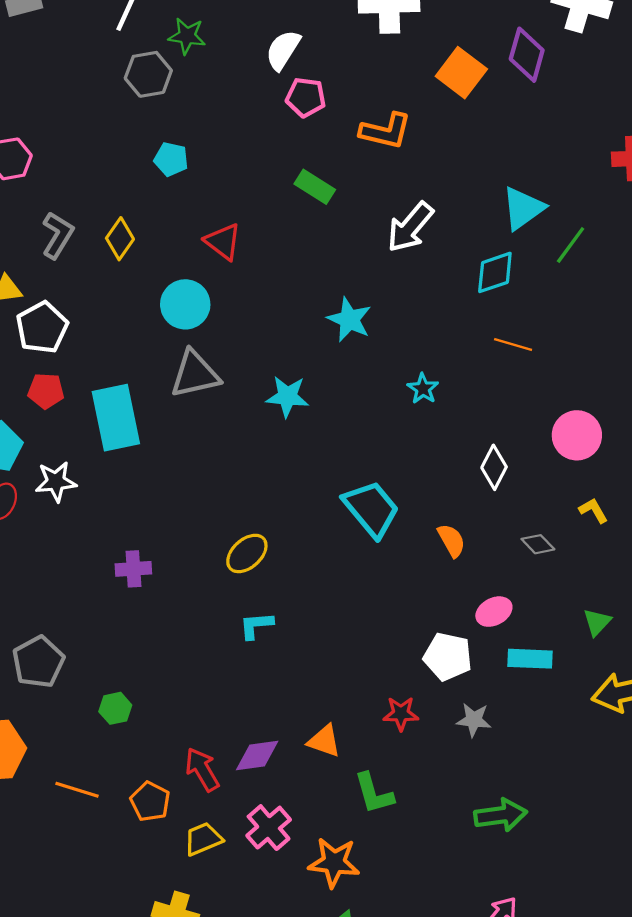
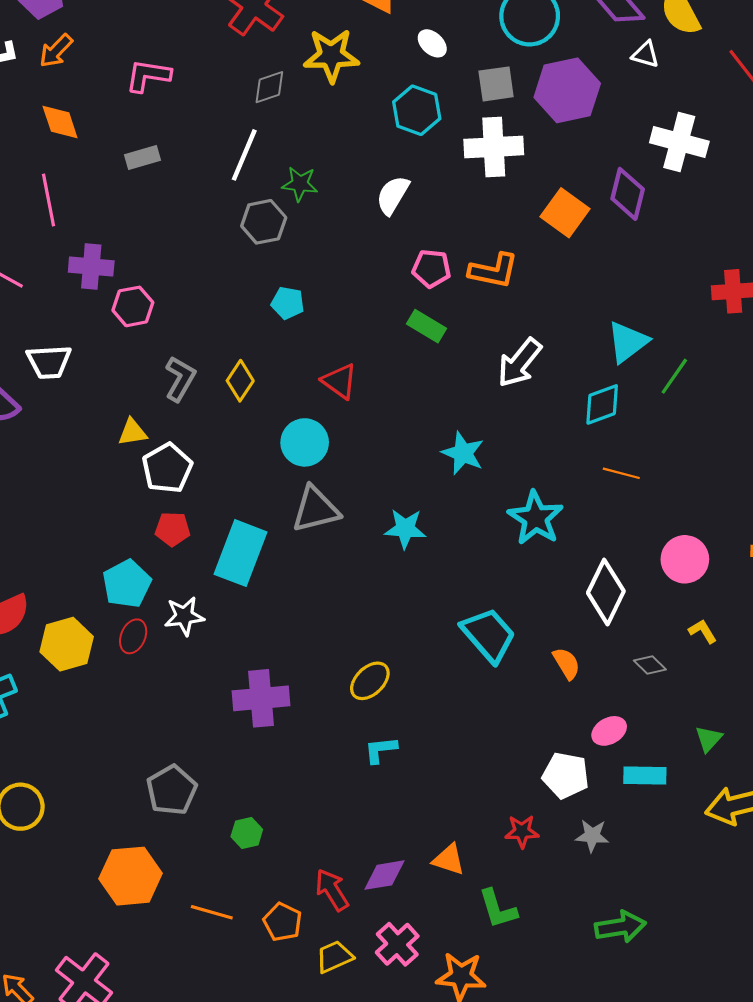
pink pentagon: (306, 97) -> (431, 269), moved
cyan star: (423, 389) -> (536, 518), size x1.8
cyan rectangle: (116, 418) -> (240, 553), turned 34
white diamond: (494, 467) -> (606, 592), size x1.5
purple cross: (133, 569) -> (261, 698), size x1.6

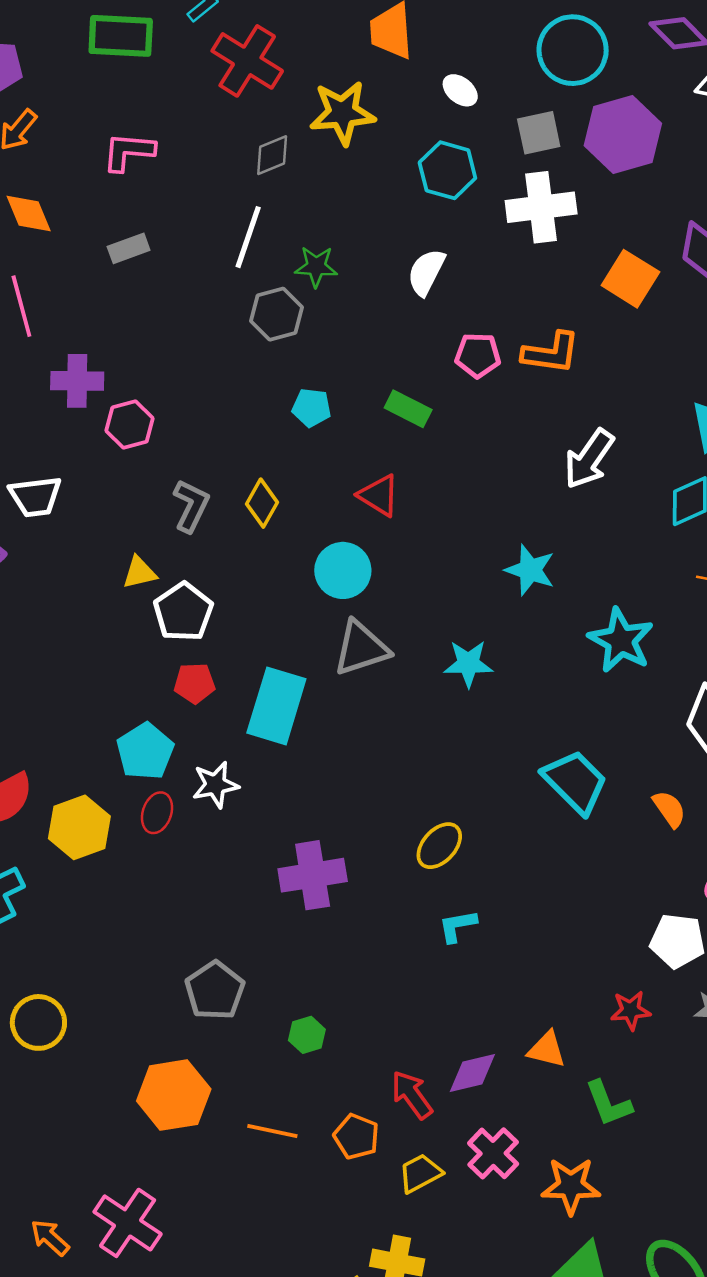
green rectangle: (427, 326) -> (408, 409), moved

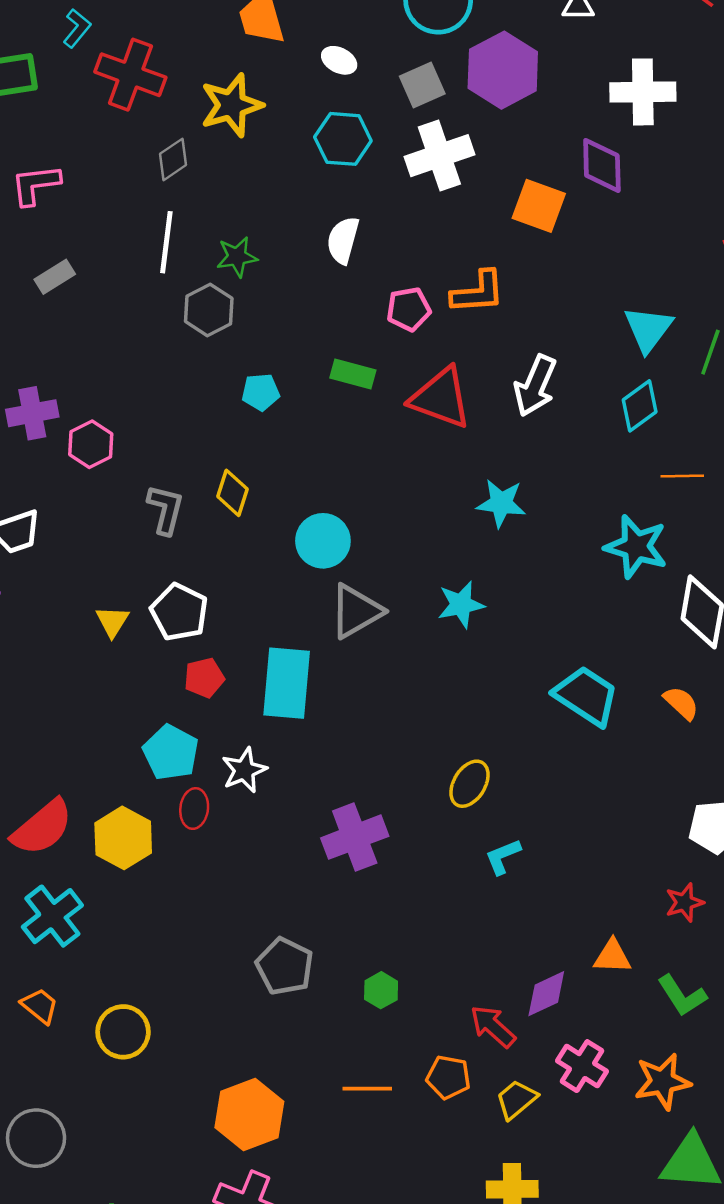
red triangle: (379, 495) -> (441, 398), moved, size x1.5
yellow triangle: (139, 573) -> (112, 621), moved, turned -33
cyan star: (621, 640) -> (636, 547), moved
orange hexagon: (174, 1095) -> (249, 1114), moved

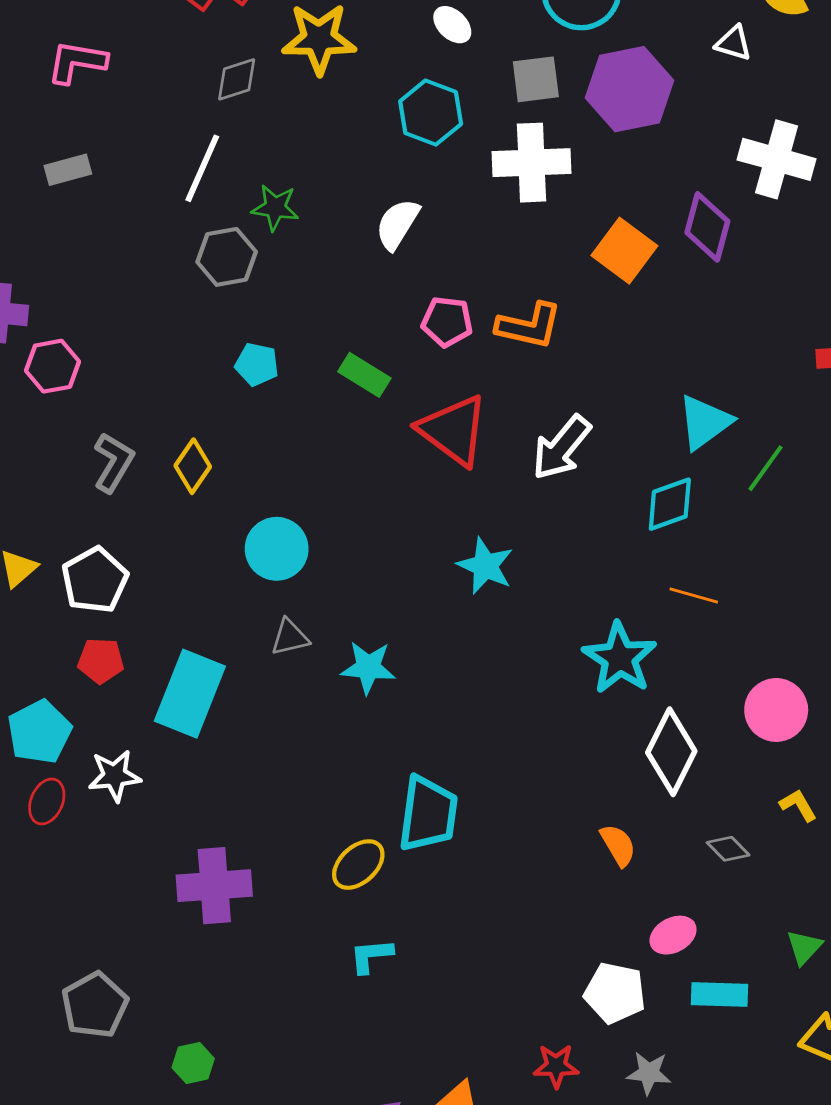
cyan star: (461, 605) -> (368, 667), moved
gray triangle: (356, 611) -> (290, 637), size x0.6
cyan trapezoid: (586, 696) -> (428, 814), moved, turned 48

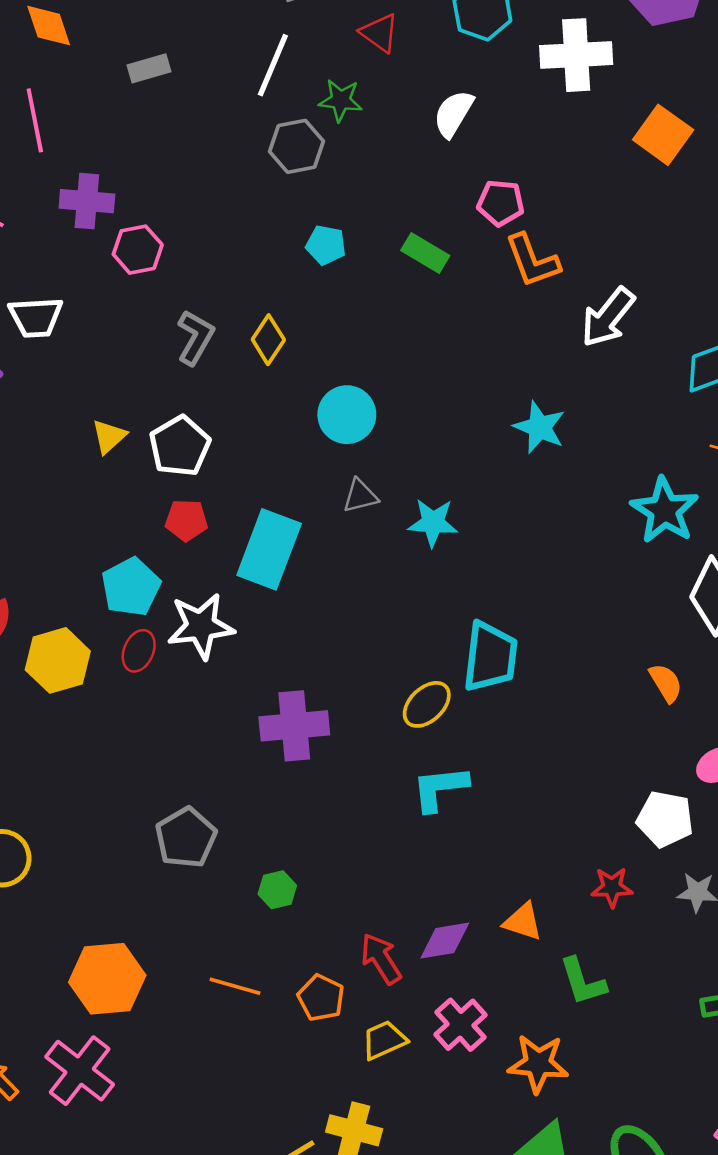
orange L-shape: (529, 326) -> (532, 261), moved, turned 58
red triangle: (453, 430) -> (380, 33), moved, size x0.6
white star: (115, 776) -> (201, 626), size x1.4
cyan L-shape: (371, 956) -> (440, 788), size x1.4

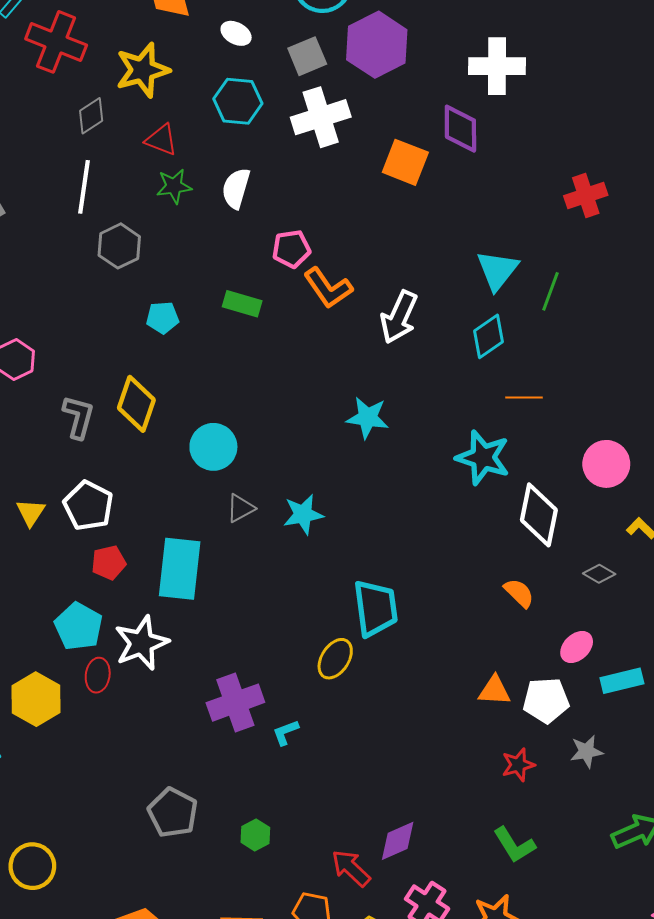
green star: (341, 100) -> (174, 186), moved
yellow diamond: (268, 340) -> (136, 404), size x1.4
cyan L-shape: (440, 788) -> (286, 732), moved, size x0.6
orange triangle: (523, 922) -> (495, 691), moved

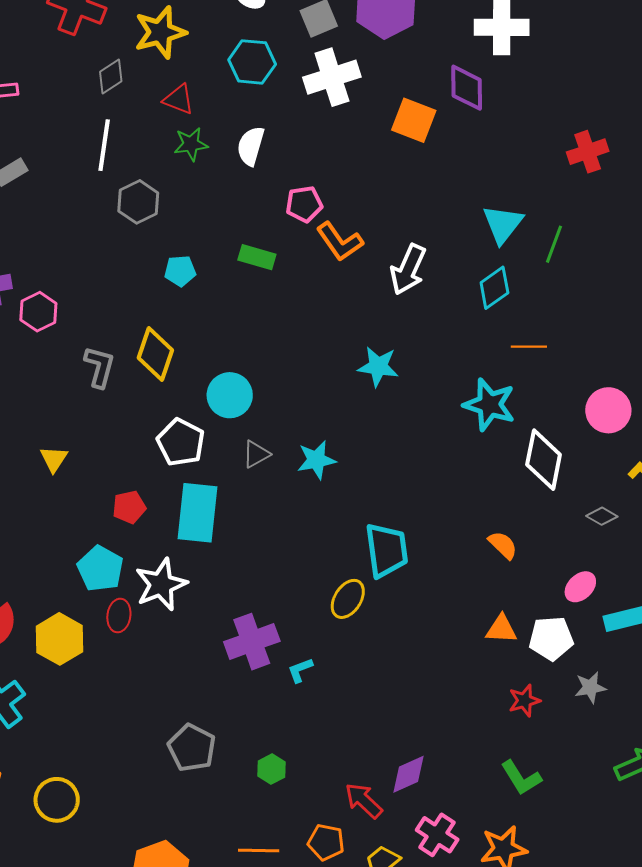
white pentagon: (88, 506) -> (181, 442), moved
orange semicircle: (519, 593) -> (503, 545), moved

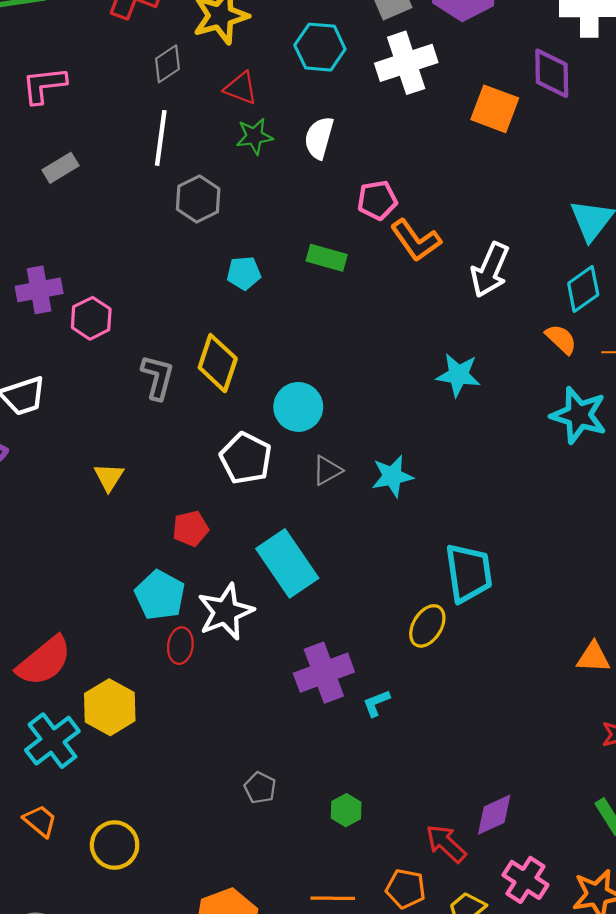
cyan rectangle: (198, 513) -> (287, 563), moved, turned -40
orange semicircle: (503, 545) -> (561, 339), moved
yellow hexagon: (60, 639) -> (110, 707), moved
gray pentagon: (192, 748) -> (260, 788), size x0.6

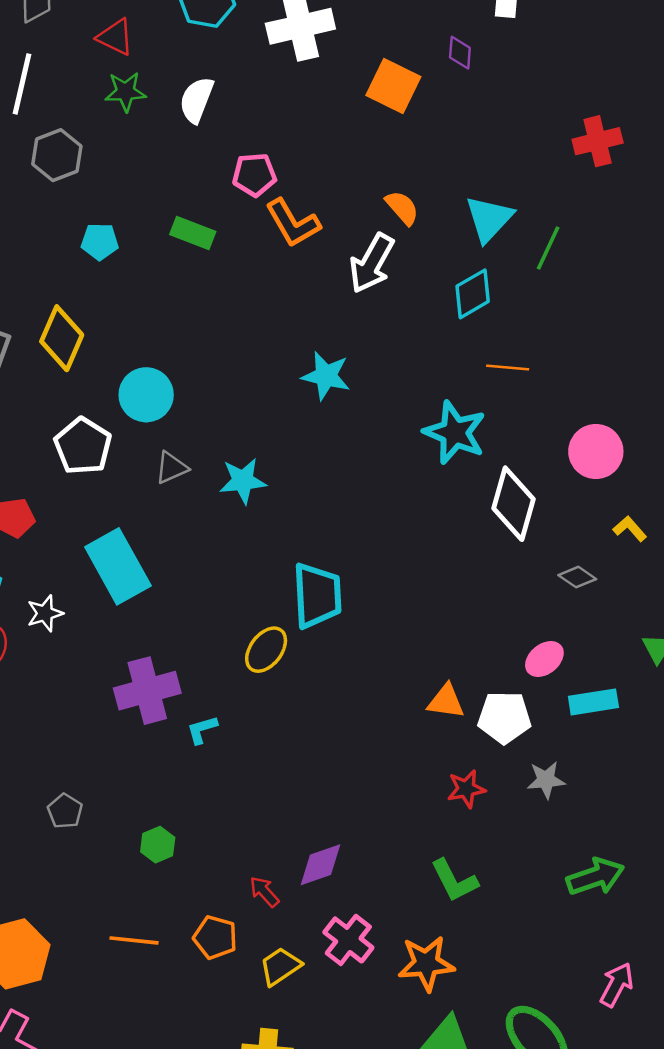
purple diamond: (552, 73) -> (460, 53), size x0.6
orange semicircle: (561, 339) -> (402, 208), moved
white star: (226, 612) -> (45, 613), size x0.6
red arrow: (446, 844) -> (264, 892), size x0.7

